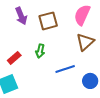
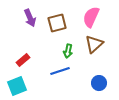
green arrow: (40, 51) -> (68, 51), moved
blue line: (65, 69) -> (60, 71), moved

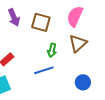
brown square: (57, 23) -> (41, 22), turned 30

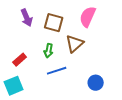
brown triangle: (78, 43) -> (75, 44), moved
green arrow: (52, 50) -> (49, 51), moved

